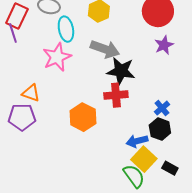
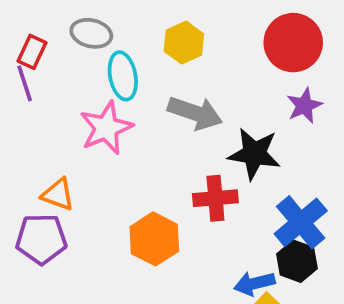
red rectangle: (17, 16) -> (32, 52), size x0.7
black star: (121, 71) -> (254, 154), moved
blue cross: (162, 108) -> (301, 222), size x1.8

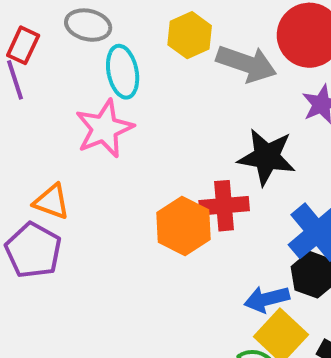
gray arrow: (195, 113) -> (246, 64), moved
purple pentagon: (41, 239) -> (33, 250), turned 30
orange hexagon: (154, 239) -> (183, 226), moved

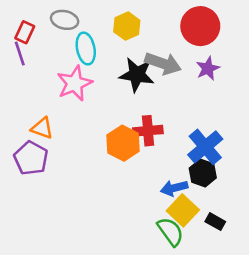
gray arrow: (246, 64) -> (163, 63), moved
black star: (267, 157) -> (137, 75), moved

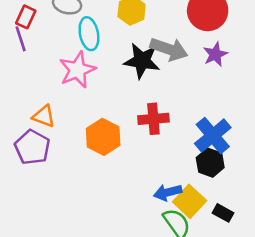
orange hexagon: (123, 143) -> (103, 137), moved
blue arrow: (174, 188) -> (168, 192), moved

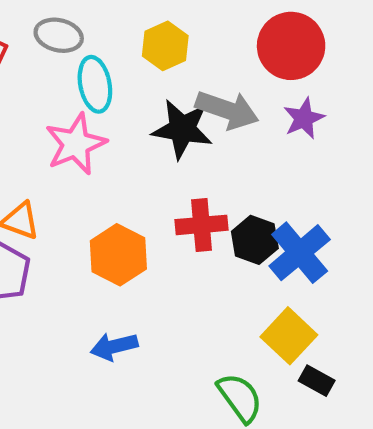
black hexagon: (210, 163) -> (255, 240), moved
blue arrow: (168, 192) -> (114, 346), moved
yellow square: (190, 201) -> (289, 336), moved

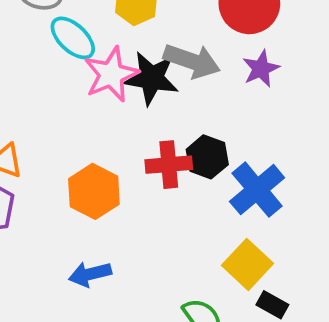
cyan ellipse: (95, 84) -> (73, 38), turned -36
pink star: (76, 144) -> (111, 74), moved
black hexagon: (255, 240) -> (207, 157), moved

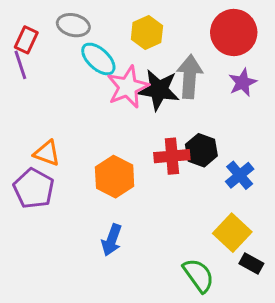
gray arrow: (192, 61) -> (190, 77), turned -105
blue cross: (257, 190) -> (240, 175), size x0.7
blue arrow: (90, 274) -> (112, 240), turned -56

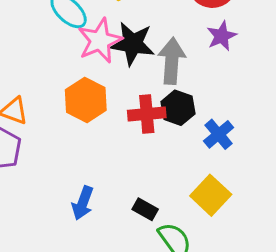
gray arrow: (190, 77) -> (172, 61), moved
orange hexagon: (115, 177) -> (86, 100), moved
black rectangle: (251, 264) -> (145, 209), moved

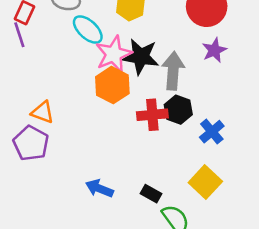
orange hexagon: (86, 100) -> (112, 85), moved
blue arrow: (83, 203) -> (99, 188), turned 92

